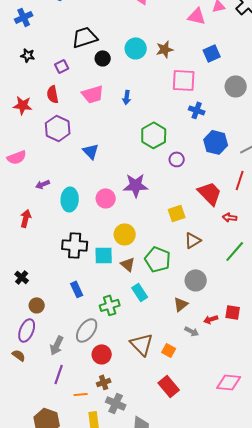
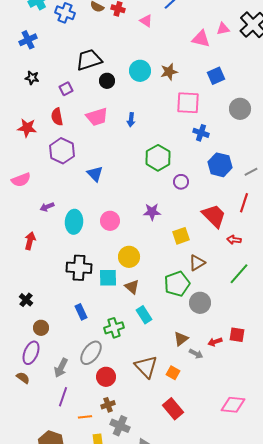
purple star: (136, 185) -> (152, 212), moved, size x0.7
green pentagon: (158, 259) -> (177, 284), moved, turned 30
brown triangle: (181, 304) -> (181, 339), moved

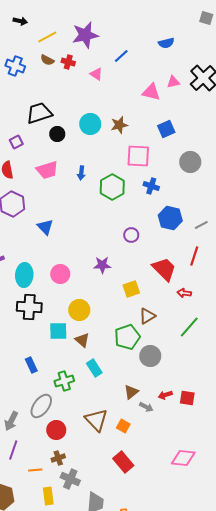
green hexagon: (158, 158) -> (112, 187), moved
black cross: (79, 268) -> (29, 307), moved
red square: (237, 335) -> (187, 398), moved

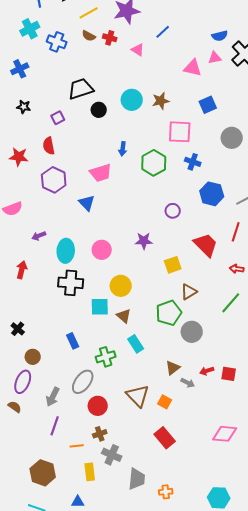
blue semicircle: (166, 43) -> (220, 36), moved
pink trapezoid: (47, 170) -> (101, 173), moved
red arrow: (184, 293) -> (237, 269), moved

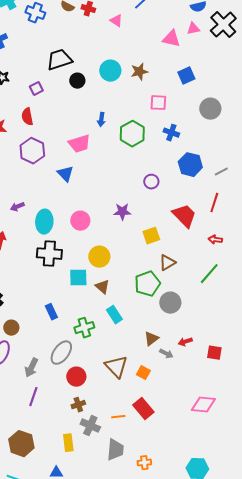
pink square: (180, 132) -> (158, 103), size x0.7
red square: (229, 374) -> (214, 353), moved
orange line: (77, 446) -> (118, 417), moved

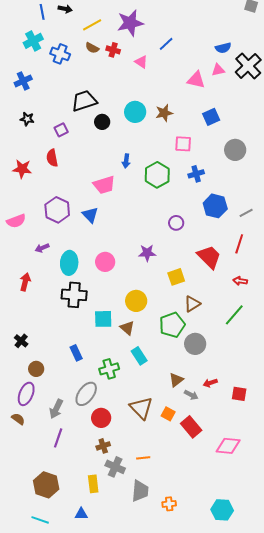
blue cross: (171, 133) -> (196, 174), turned -35
purple hexagon: (32, 151) -> (57, 210), moved
yellow circle: (99, 257) -> (136, 301), moved
red rectangle: (143, 409) -> (191, 427), moved

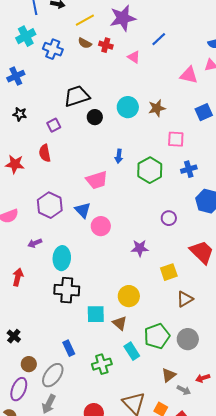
pink circle: (105, 262) -> (101, 226), moved
green pentagon: (172, 325) -> (157, 336), moved
gray ellipse: (86, 394) -> (53, 375), moved

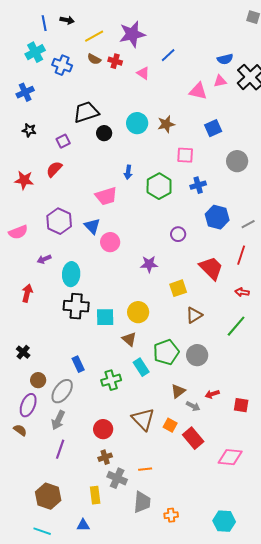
red semicircle: (45, 153) -> (54, 169), turned 54
cyan square: (96, 314) -> (105, 317), moved

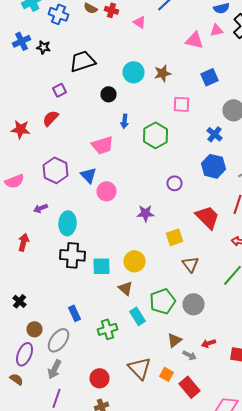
black star: (29, 130) -> (44, 47), moved
black circle: (104, 133) -> (108, 94), moved
blue cross: (198, 185) -> (214, 134), moved, turned -35
brown triangle: (194, 315) -> (190, 264), turned -36

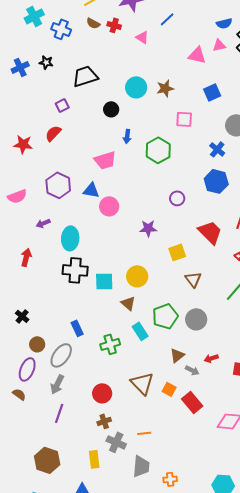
blue cross: (22, 41) -> (20, 67), moved
blue triangle: (88, 175) -> (91, 190), turned -36

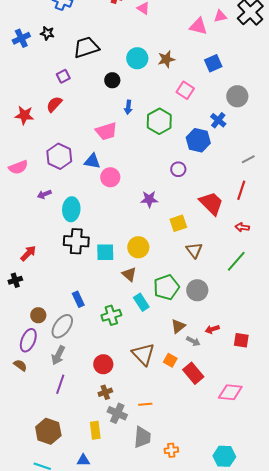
pink square: (184, 119) -> (185, 90), turned 30
blue hexagon: (216, 181) -> (198, 140), moved
red arrow: (26, 257) -> (28, 253), moved, turned 30
black cross: (22, 316) -> (15, 280), moved, turned 32

